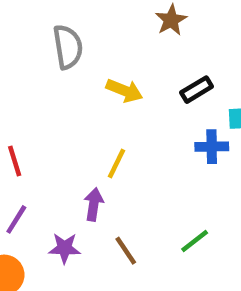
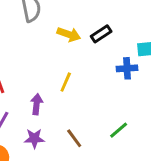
black rectangle: (197, 90) -> (101, 34), moved
purple arrow: (94, 204) -> (37, 104), moved

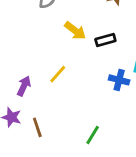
green line: (119, 130) -> (93, 135), turned -36
brown line: (74, 138) -> (37, 127), moved

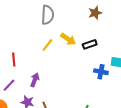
yellow line: (58, 74) -> (47, 45), moved

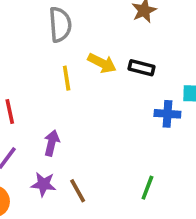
black rectangle: (90, 44) -> (142, 68), turned 40
yellow line: (47, 45) -> (67, 78), turned -40

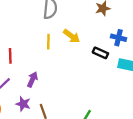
black rectangle: (142, 68) -> (100, 53), moved
blue cross: (167, 114) -> (118, 38), moved

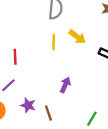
purple arrow: (32, 79) -> (65, 85), moved

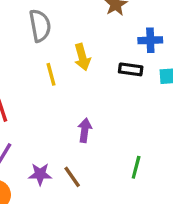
yellow arrow: (77, 37) -> (82, 57), turned 54

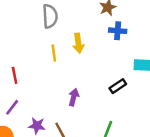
blue cross: (150, 40) -> (118, 31), moved
black rectangle: (131, 69) -> (118, 86), moved, turned -49

